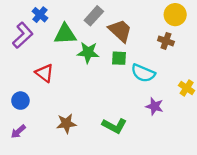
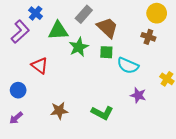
green star: (88, 52) -> (79, 47), turned -30

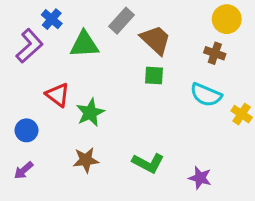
green star: (79, 47) -> (90, 113), moved
cyan semicircle: (128, 66) -> (206, 95), moved
purple star: (138, 95) -> (200, 178), moved

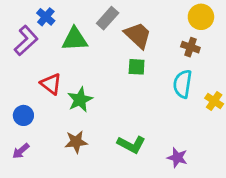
cyan semicircle: (206, 95) -> (183, 84), turned 76

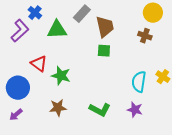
brown trapezoid: (138, 35) -> (105, 27), turned 35
cyan semicircle: (183, 84) -> (139, 82), moved
green star: (80, 100) -> (61, 76), turned -30
blue circle: (23, 115) -> (18, 88), size x1.5
purple star: (177, 158) -> (135, 110), moved

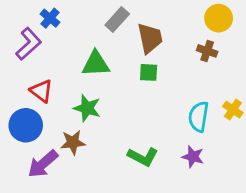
green triangle: (57, 30) -> (96, 64), moved
red triangle: (39, 64) -> (41, 91), moved
brown star: (58, 108) -> (73, 142), moved
purple arrow: (16, 115) -> (43, 164), moved, size x1.6

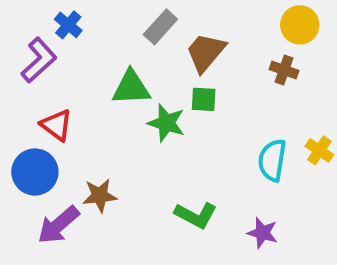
brown trapezoid: (150, 38) -> (206, 52), turned -128
green star: (87, 108) -> (166, 123), moved
purple star: (193, 157) -> (262, 233), moved

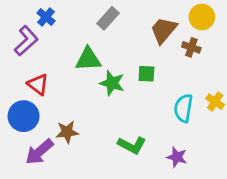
brown trapezoid: (206, 52) -> (164, 30), moved
green square: (204, 99) -> (146, 74), moved

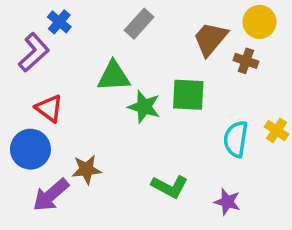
green square: (146, 74) -> (188, 95), size x1.5

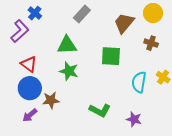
brown cross: (246, 61) -> (151, 43), moved
green star: (144, 107) -> (69, 71), moved
blue circle: (30, 149) -> (30, 88), moved
purple arrow: (51, 195) -> (30, 115), size x0.7

